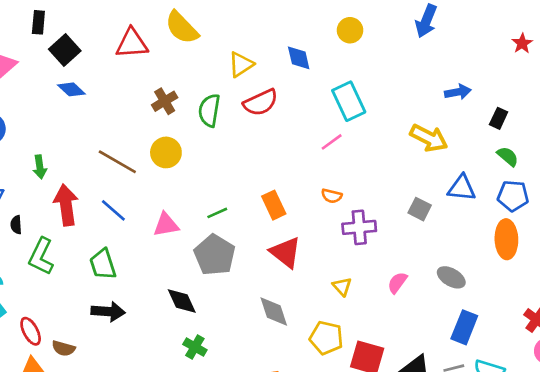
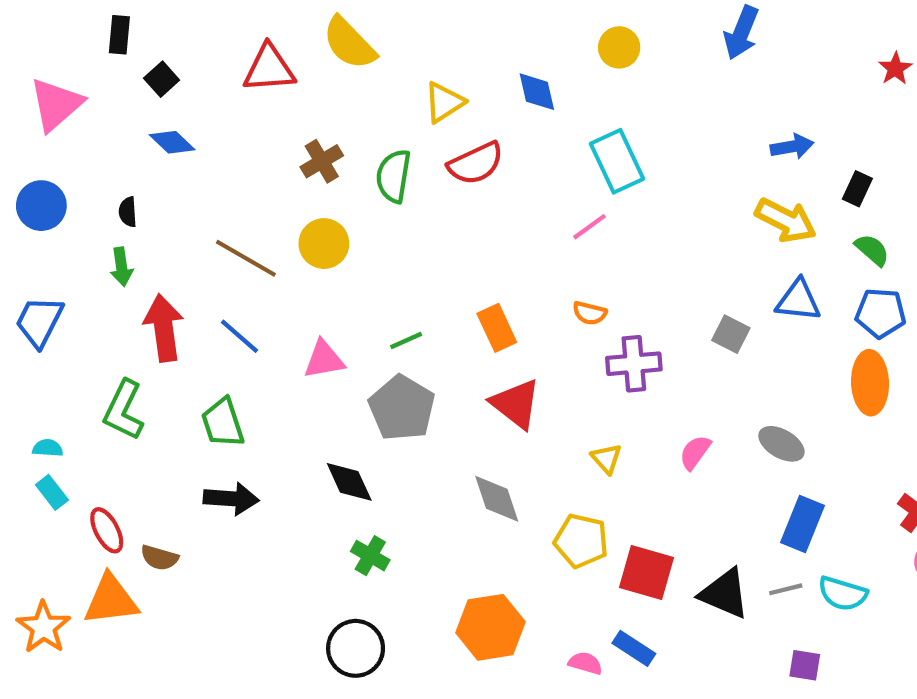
black square: (65, 50) -> (162, 79), size x0.7
yellow arrow: (429, 138) -> (786, 220), moved
black semicircle: (16, 225) -> (128, 212), moved

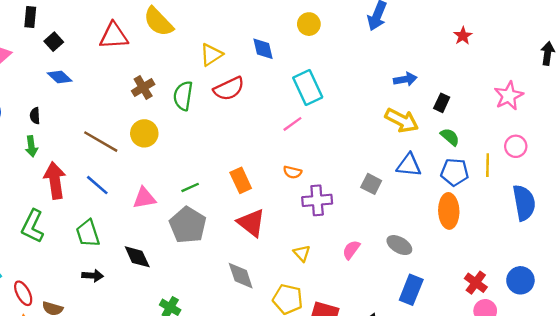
black diamond: (349, 482) -> (137, 257), moved
black arrow: (231, 499) -> (93, 276), size x0.7

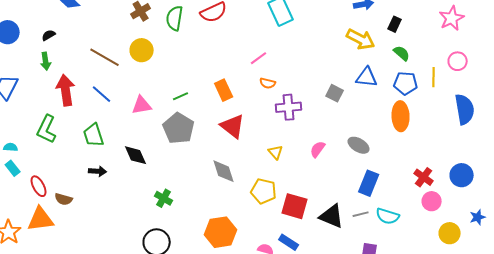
black semicircle: (35, 116) -> (49, 35), turned 64
pink line: (292, 124) -> (259, 58), moved

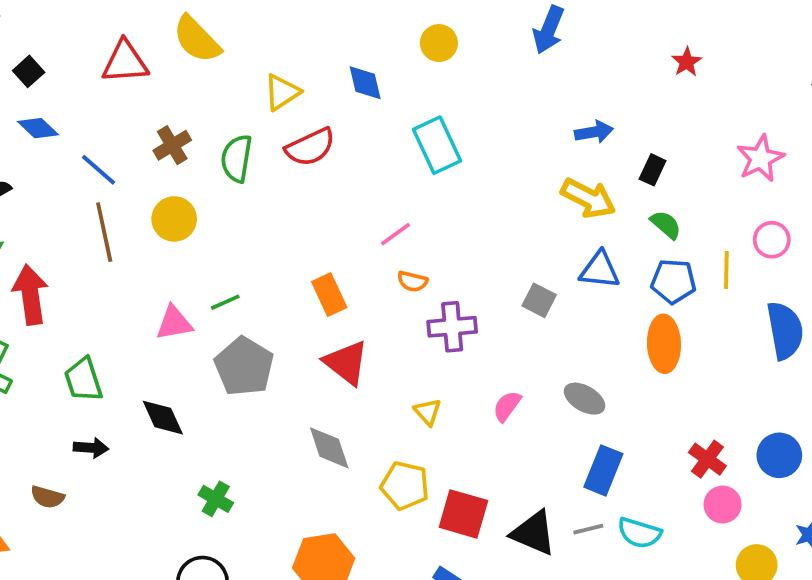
brown line: (105, 57) -> (104, 232), turned 48
blue line: (102, 94) -> (98, 170), moved
green line: (181, 96) -> (225, 302), moved
brown semicircle: (64, 199) -> (47, 497), moved

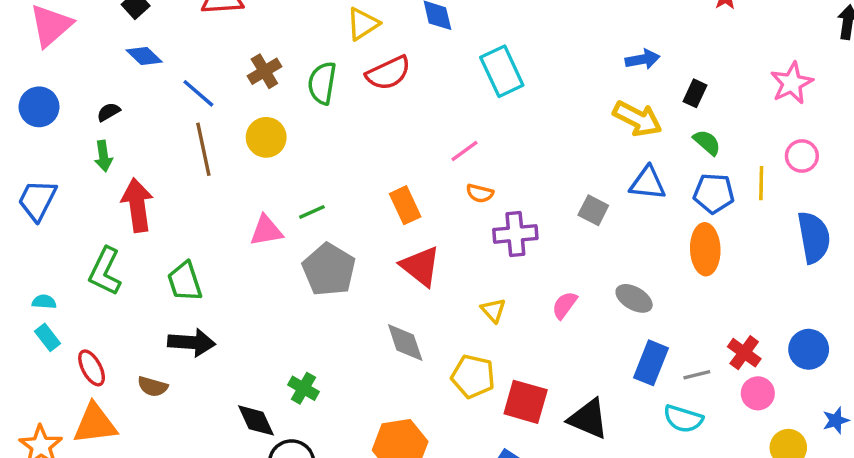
black diamond: (163, 418) -> (256, 420), moved
black arrow: (91, 448) -> (192, 342), size x1.5
gray line: (588, 529) -> (697, 375), moved

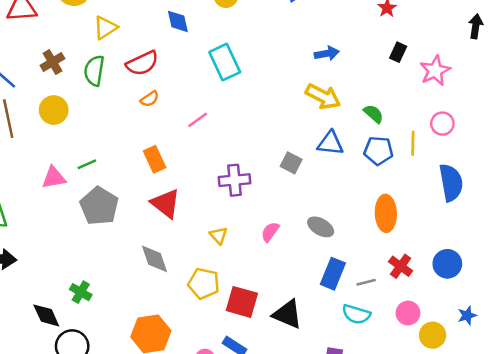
yellow triangle: (363, 24) -> (105, 28), moved
black rectangle: (695, 93) -> (398, 52), moved
orange semicircle: (480, 193) -> (150, 99), moved, turned -48
orange ellipse: (705, 249) -> (386, 213), moved
pink circle: (758, 393) -> (408, 313), moved

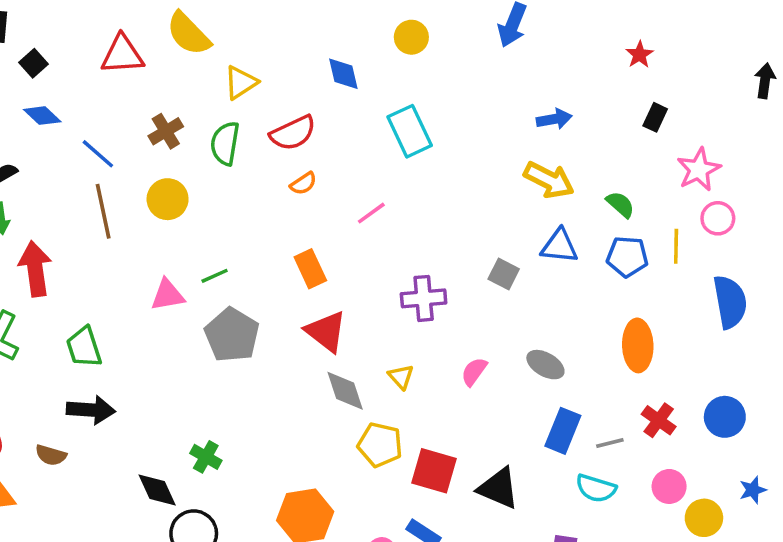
pink star: (435, 71) -> (699, 170), moved
gray diamond: (155, 259) -> (345, 391), moved

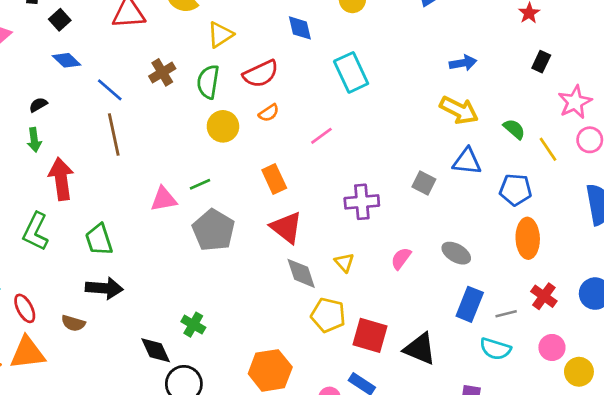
yellow circle: (168, 199) -> (223, 126), moved
yellow line: (676, 246) -> (548, 149), moved, turned -35
blue pentagon: (627, 257) -> (516, 190), moved

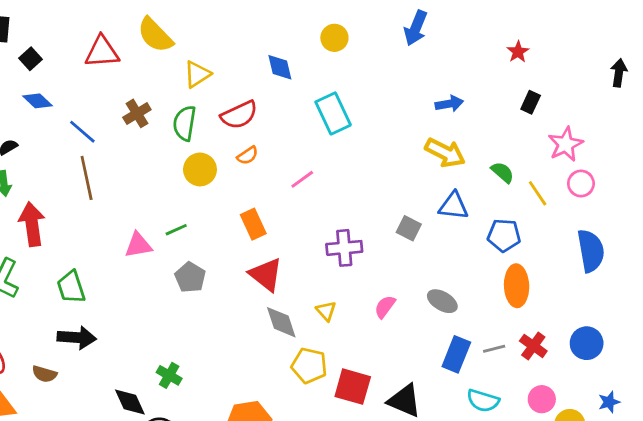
gray pentagon: (214, 230) -> (190, 277), size x0.7
gray line: (506, 314) -> (494, 349), moved

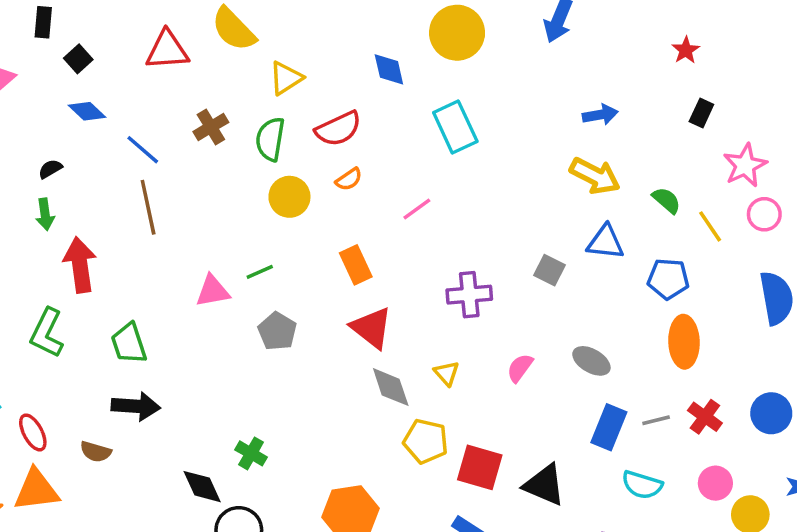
yellow circle: (334, 38) -> (457, 33), size x1.6

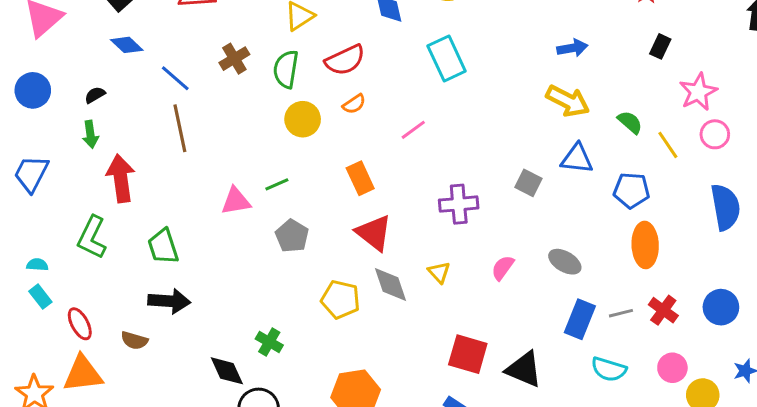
yellow pentagon: (426, 441) -> (340, 300), moved

